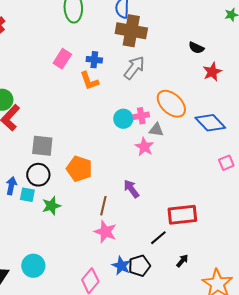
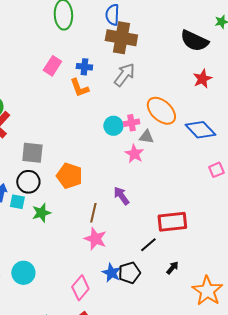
black semicircle: (196, 48) -> (194, 41), moved, size x1.8

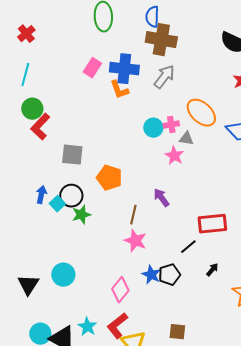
blue cross: (84, 67) -> (124, 69), size x1.8
black circle: (28, 182) -> (71, 196), moved
cyan square: (17, 202) -> (57, 204), turned 35

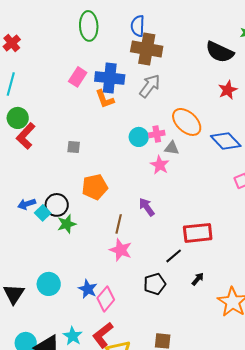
gray square: (72, 155) -> (74, 147), moved, size x0.6
orange pentagon: (109, 178) -> (95, 187), turned -30
blue arrow: (41, 195) -> (27, 204), turned -120
blue star: (151, 275) -> (88, 289), moved

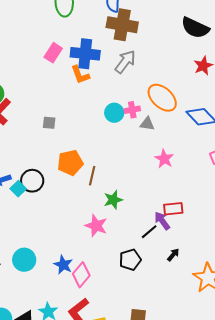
pink star: (160, 165) -> (164, 159), moved
purple arrow: (147, 207) -> (162, 221), moved
green star: (67, 224) -> (113, 200), moved
brown line: (119, 224) -> (92, 176), moved
red rectangle: (198, 233) -> (173, 209), size x0.7

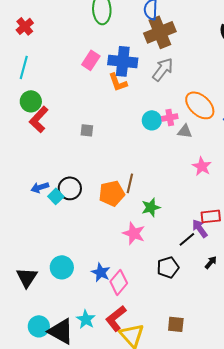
brown cross: (122, 25) -> (160, 32), turned -32
orange pentagon: (70, 163) -> (112, 193), moved

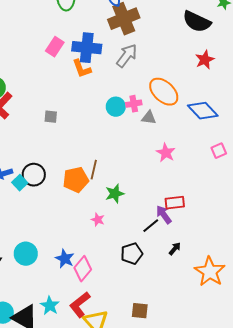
pink star: (134, 233) -> (98, 220), size x0.6

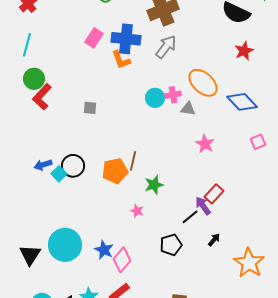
red rectangle: (175, 203) -> (214, 194), turned -42
cyan circle: (26, 254) -> (65, 245), size x1.4

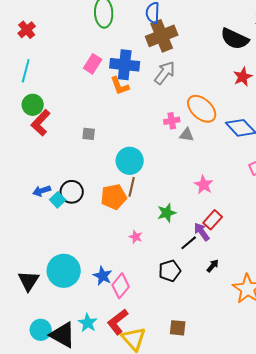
cyan circle: (155, 98) -> (130, 161), moved, size x1.4
pink star: (205, 144) -> (204, 185), moved
green star: (154, 185) -> (167, 213), moved

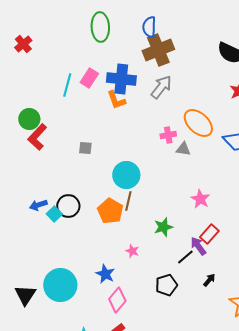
cyan line: (26, 71) -> (67, 85), moved
orange pentagon: (114, 197) -> (110, 211), turned -30
blue star: (103, 276) -> (105, 274), moved

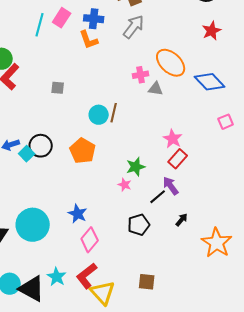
blue cross: (121, 79) -> (94, 19), size x0.7
cyan circle: (126, 175) -> (99, 115), size x0.7
brown line: (128, 201) -> (114, 113), moved
red rectangle: (209, 234) -> (178, 159), moved
pink star: (132, 251) -> (125, 185), moved

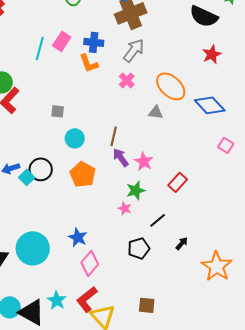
pink cross: (141, 75) -> (127, 80), moved, turned -35
cyan circle: (99, 115) -> (75, 138), moved
pink square: (226, 122) -> (226, 145), turned -35
pink star: (173, 139) -> (144, 161), moved
purple arrow: (171, 186) -> (121, 157), moved

